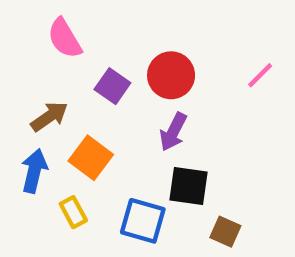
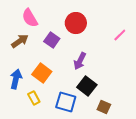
red circle: (171, 75) -> (76, 23), moved
brown arrow: (49, 117) -> (20, 41), moved
black square: (188, 186) -> (87, 86), turned 30

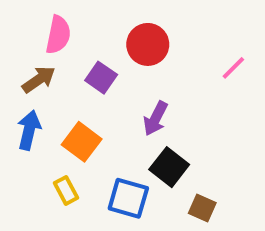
pink semicircle: (30, 18) -> (58, 35), turned -138
blue arrow: (16, 79) -> (29, 130), moved

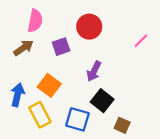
purple square: (101, 78) -> (61, 47), turned 36
blue arrow: (29, 130) -> (18, 95), moved
yellow rectangle: (66, 190) -> (40, 115), size x1.5

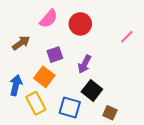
pink semicircle: (35, 21) -> (49, 19), moved, turned 30
purple square: (61, 47) -> (55, 55), moved

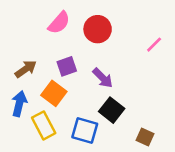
brown arrow: (21, 43) -> (26, 69), moved
purple arrow: (85, 64) -> (103, 78), turned -72
brown square: (110, 113) -> (145, 137), moved

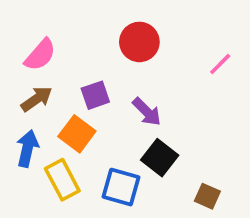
pink semicircle: (59, 23) -> (40, 55), moved

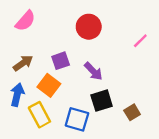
pink semicircle: (40, 55) -> (25, 21), moved
black square: (160, 158) -> (102, 101), turned 35
brown square: (207, 196) -> (132, 112), moved, turned 35

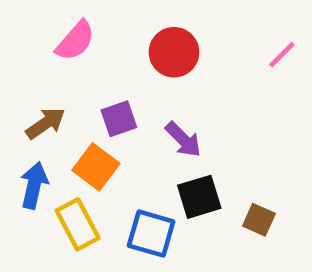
pink semicircle: (25, 21) -> (75, 41), moved
pink line: (140, 41) -> (282, 55), moved
brown square: (132, 112) -> (259, 220), turned -35

